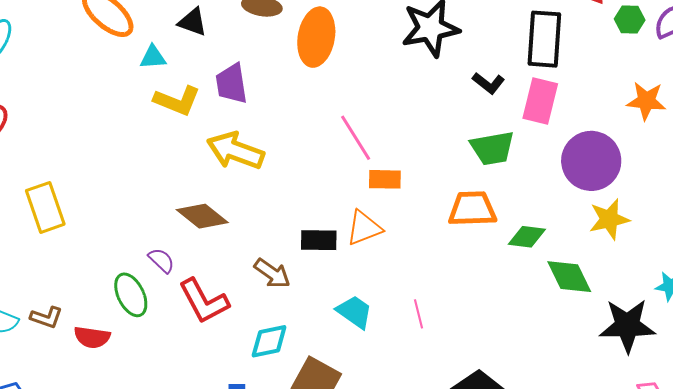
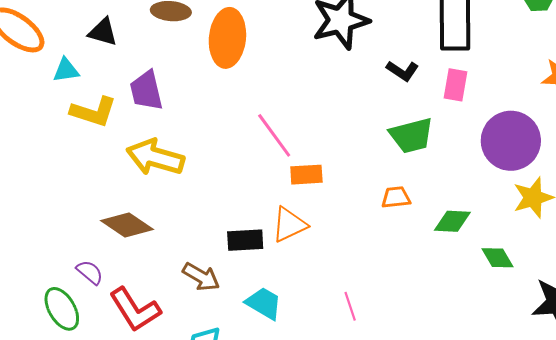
pink rectangle: (540, 101) -> (456, 85), size x0.7
orange trapezoid: (472, 209) -> (396, 197), size x0.6
green diamond: (569, 277) -> (498, 258), size x0.7
cyan trapezoid: (355, 312) -> (264, 303), moved

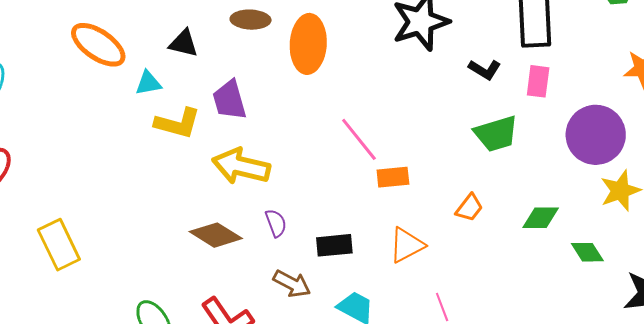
orange trapezoid: (396, 197) -> (469, 208), moved, turned 136
orange triangle: (289, 225) -> (407, 245), moved
purple semicircle: (90, 272) -> (276, 223), moved, turned 32

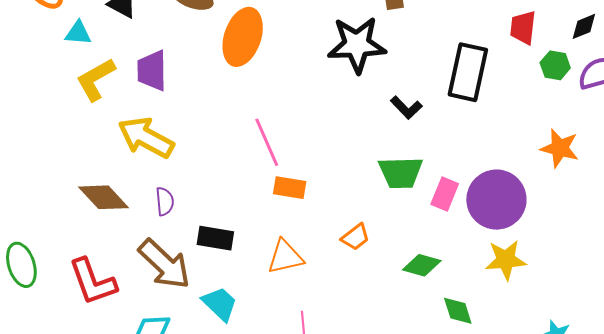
pink rectangle: (538, 81) -> (445, 194), moved
yellow L-shape: (177, 123) -> (96, 79), turned 120
brown arrow: (292, 284) -> (164, 264), size x1.5

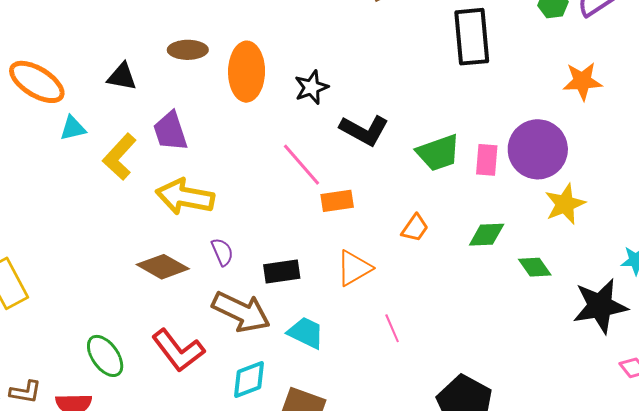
cyan triangle: (78, 33) -> (73, 128), moved
black star: (357, 45) -> (311, 87), moved, size x0.6
black L-shape: (406, 108) -> (364, 130), moved, size x1.5

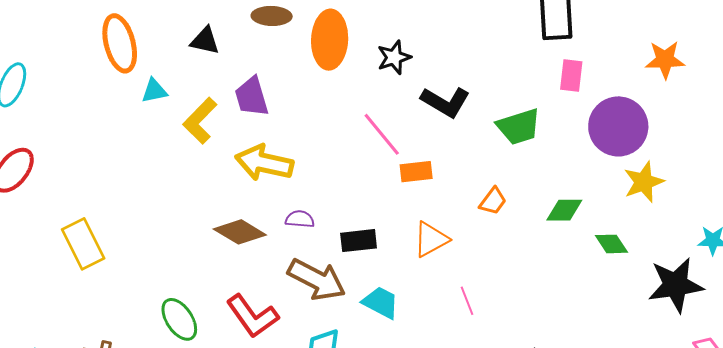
orange ellipse: (37, 82) -> (120, 43), turned 42
pink rectangle: (487, 160) -> (571, 75), moved
purple semicircle: (222, 252) -> (300, 219), turned -64

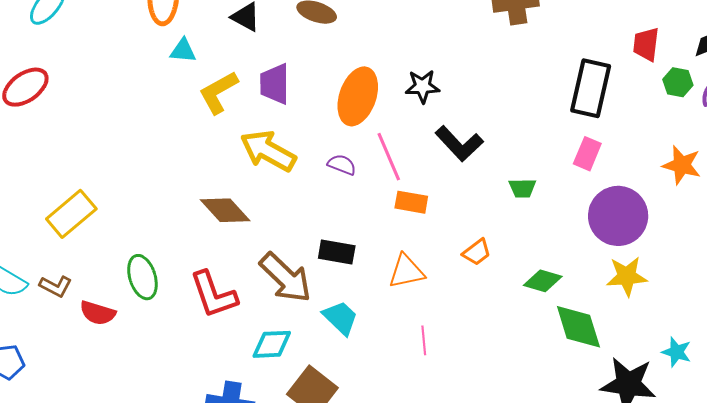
orange ellipse: (330, 40) -> (358, 96), moved
green trapezoid: (519, 127) -> (522, 188), size x0.6
purple semicircle: (300, 219) -> (342, 165), moved
yellow rectangle: (83, 244) -> (71, 214), moved, turned 60
green diamond: (612, 244) -> (578, 327), size x1.6

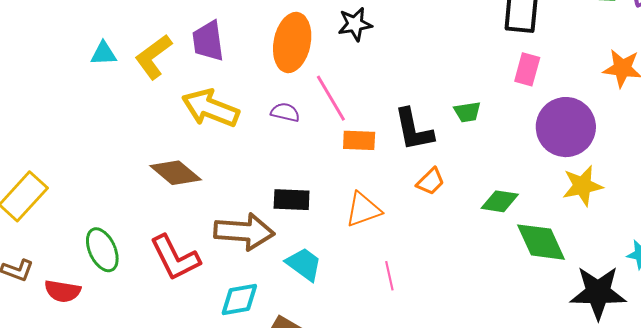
cyan triangle: (183, 51) -> (104, 54), moved
black L-shape: (459, 144) -> (414, 130), moved, turned 39
brown arrow: (286, 278) -> (244, 232), turned -32

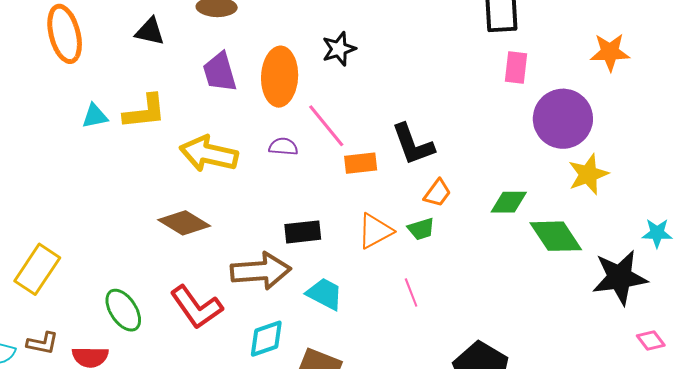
purple trapezoid: (208, 41) -> (220, 72), moved
yellow L-shape: (153, 57) -> (145, 112), turned -141
green trapezoid: (467, 112) -> (421, 229), moved

